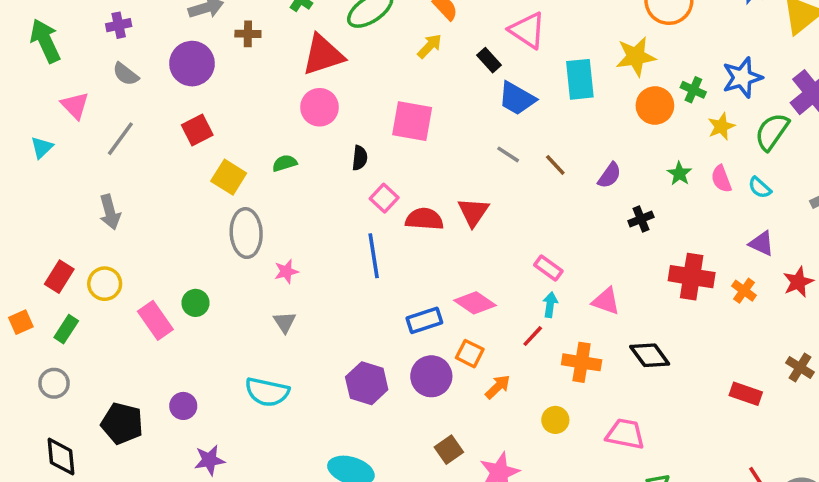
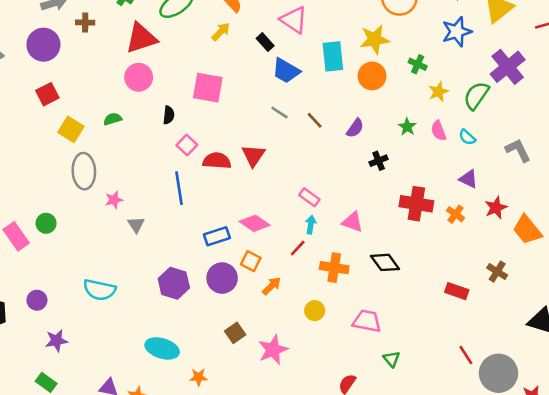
blue star: (742, 78) -> (457, 32), moved
orange circle: (655, 105) -> (372, 76), moved
gray triangle: (285, 322) -> (136, 225), moved

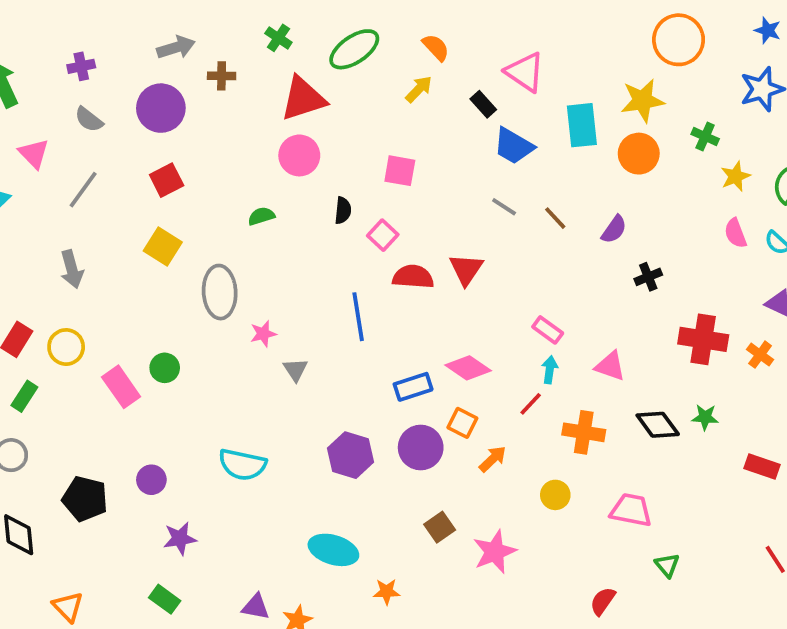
pink square: (208, 88) -> (400, 171), size x0.7
green star: (407, 127) -> (705, 417), moved, turned -30
yellow square: (71, 129) -> (163, 247), moved
pink square: (187, 145) -> (383, 235), moved

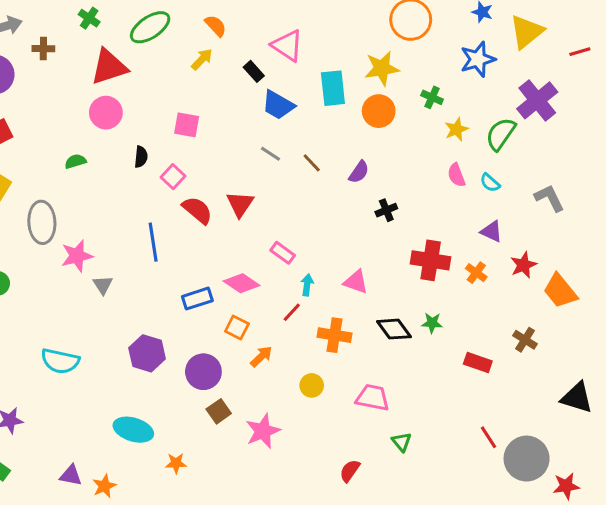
red semicircle: (413, 277) -> (197, 210), turned 36
pink rectangle: (548, 330) -> (283, 253), moved
pink star: (263, 334) -> (77, 256), size x1.5
purple circle: (421, 447) -> (203, 372), moved

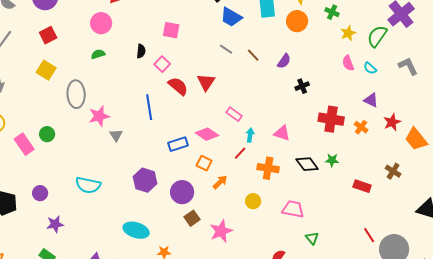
pink circle: (106, 113) -> (101, 23), moved
gray L-shape: (549, 198) -> (408, 66), moved

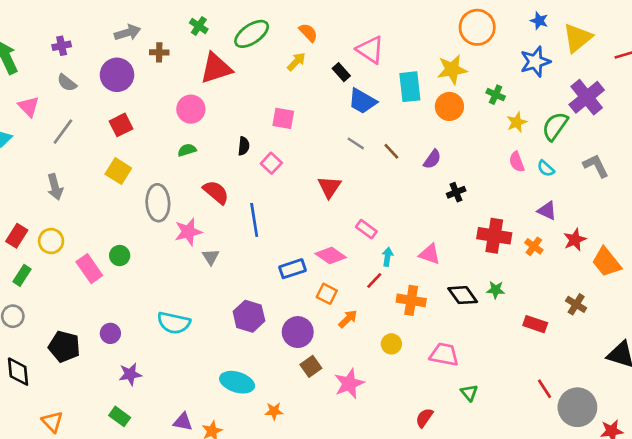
red semicircle: (178, 86) -> (216, 192), moved

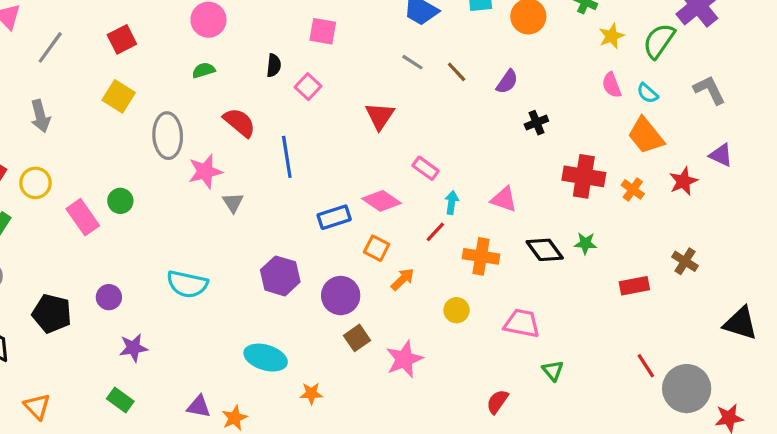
purple triangle: (547, 211) -> (721, 155), moved
orange trapezoid: (606, 262) -> (646, 136), moved
red rectangle: (535, 324) -> (634, 286), turned -30

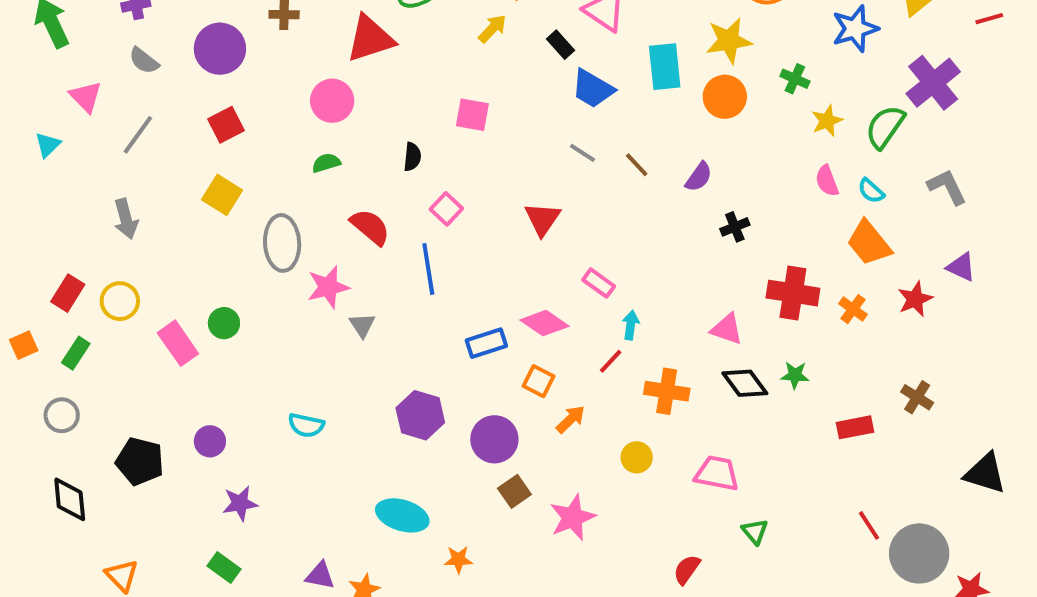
pink square: (308, 87) -> (446, 209), moved
pink triangle: (504, 199) -> (727, 329), moved
cyan semicircle: (187, 284) -> (306, 425), size x0.7

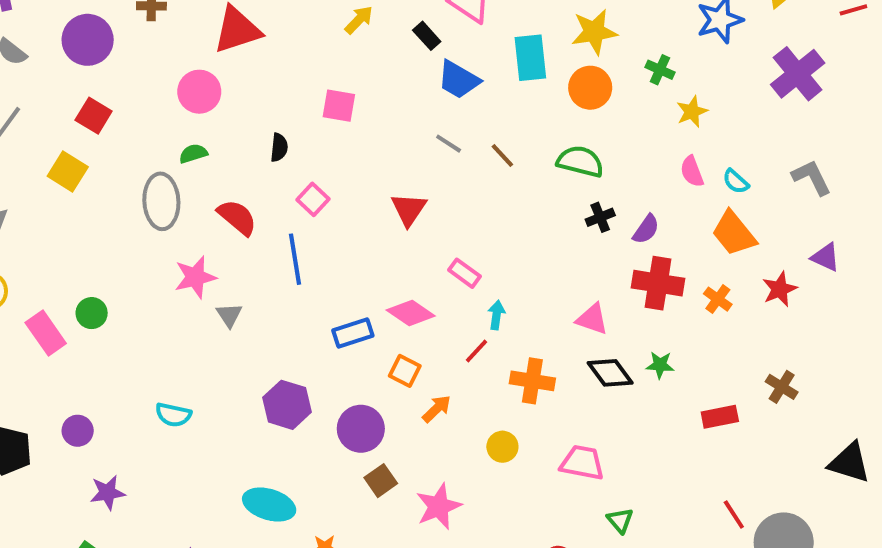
red square: (226, 125) -> (94, 116), turned -32
green semicircle: (885, 127) -> (580, 161), moved, turned 69
purple semicircle: (699, 177) -> (646, 229), moved
yellow square: (222, 195) -> (68, 171), moved
gray ellipse: (282, 243) -> (161, 201), moved

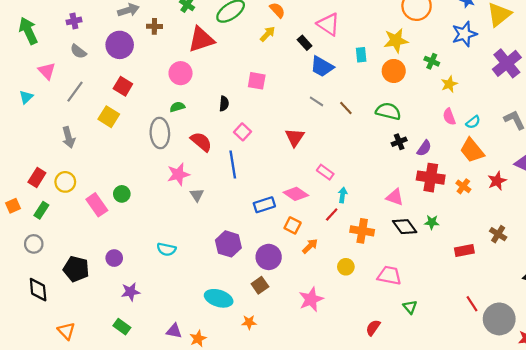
cyan rectangle: (530, 58) -> (361, 55), size x0.6
cyan semicircle: (736, 181) -> (473, 122), turned -80
brown square: (381, 481) -> (260, 285), moved

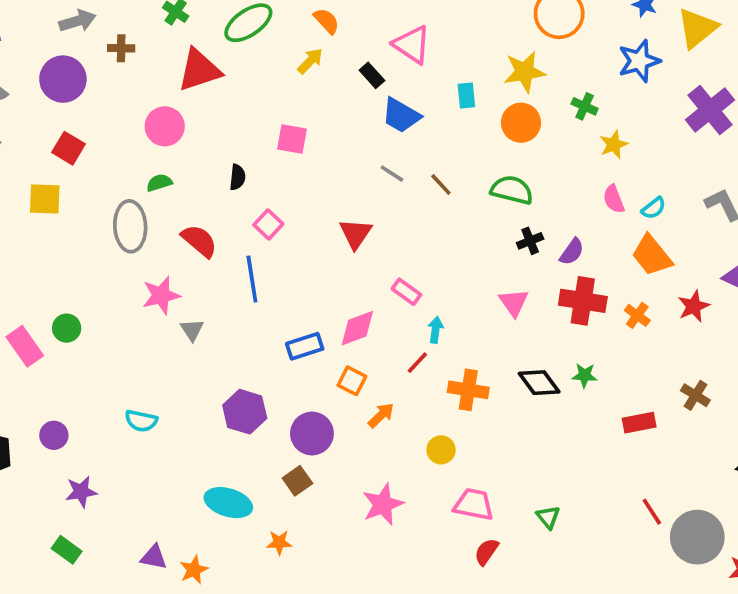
yellow square: (109, 117) -> (45, 199), turned -30
pink diamond: (296, 194) -> (357, 328), turned -55
pink triangle: (395, 197) -> (514, 303), moved, turned 36
pink trapezoid: (389, 275) -> (474, 504), moved

